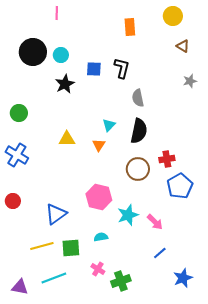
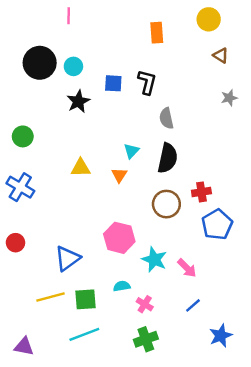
cyan star: (128, 215) -> (154, 260), turned -30
pink cross: (98, 269) -> (145, 304), moved
cyan line: (54, 278) -> (84, 334), moved

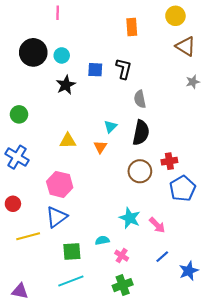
brown triangle: (221, 56) -> (186, 46), size x1.5
pink hexagon: (119, 238) -> (60, 184), moved
yellow line: (50, 297) -> (28, 236), moved
blue star: (221, 336) -> (189, 271), moved

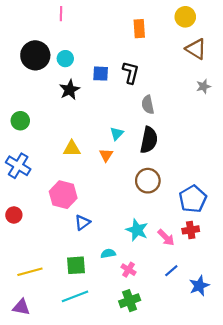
red cross: (169, 161) -> (191, 230), moved
blue triangle: (57, 217) -> (82, 222), moved, size x0.7
yellow line: (28, 236) -> (30, 272), moved

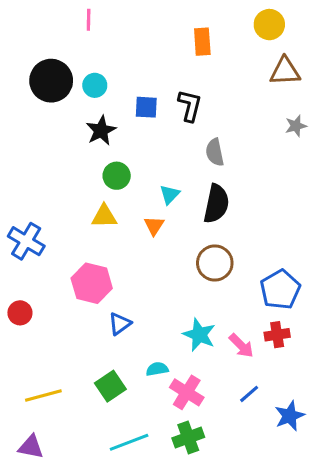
brown triangle: (196, 49) -> (285, 71), turned -35
green circle: (20, 121) -> (117, 176), moved
green square: (76, 265) -> (110, 386), turned -30
pink cross: (129, 270) -> (187, 392), size x1.5
cyan line: (75, 296) -> (129, 442), moved

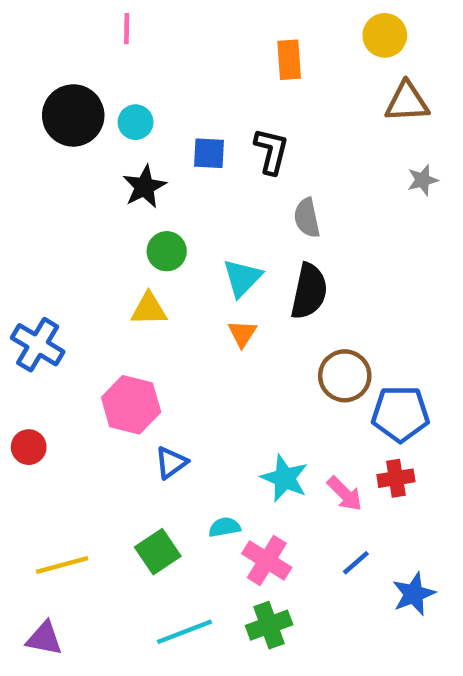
cyan triangle: (170, 194) -> (242, 278), size x1.4
orange triangle: (154, 226) -> (242, 334), moved
brown circle: (215, 263) -> (345, 376), moved
blue pentagon: (280, 289) -> (400, 414), turned 30

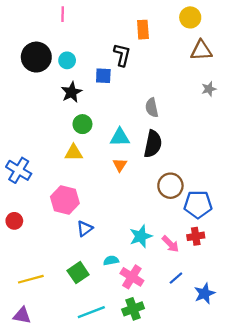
black L-shape: (271, 151) -> (122, 55), moved
cyan triangle: (242, 278) -> (120, 137), turned 45
cyan star: (285, 478) -> (141, 236), turned 30

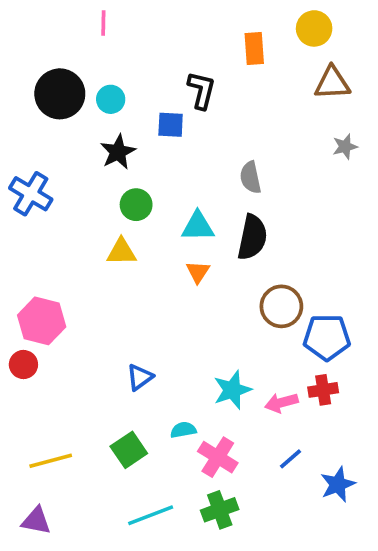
orange rectangle: (143, 30) -> (254, 48), moved
blue cross: (19, 170) -> (31, 194), moved
pink hexagon: (65, 200) -> (42, 321), moved
pink arrow: (170, 244) -> (281, 403), turned 120

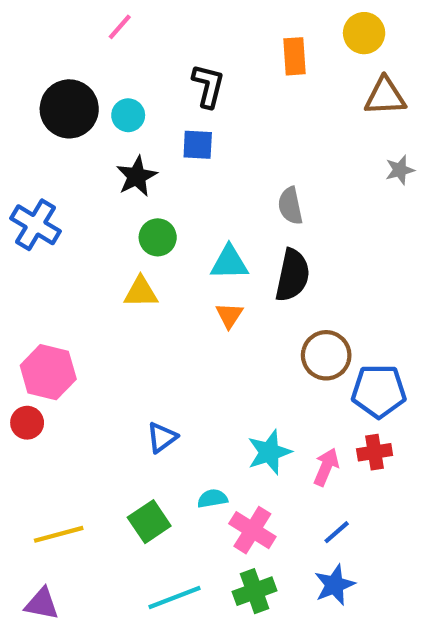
pink line: (103, 23) -> (120, 27), turned 40
black L-shape: (201, 90) -> (208, 86), moved
pink arrow: (281, 403) -> (326, 467), turned 128
blue star: (338, 484) -> (335, 585), moved

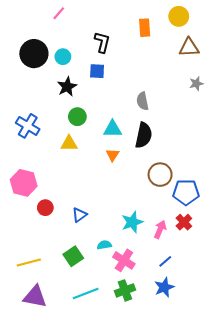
blue cross: (36, 225) -> (28, 126), moved
red circle: (27, 423) -> (45, 208), moved
red cross: (375, 452) -> (184, 222), turned -35
purple triangle: (42, 604) -> (35, 297), moved, size x1.4

